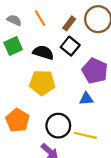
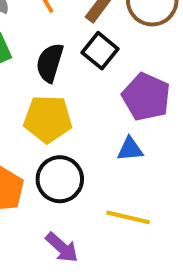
black semicircle: (43, 52) -> (50, 63), turned -90
black circle: (58, 126) -> (60, 179), moved

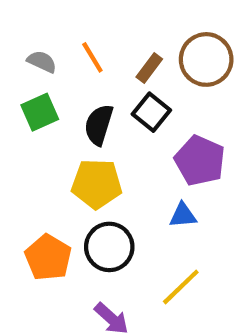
yellow line: (128, 217) -> (181, 287), turned -57

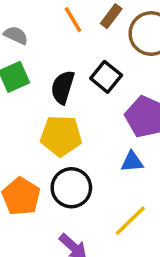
orange line: (92, 57) -> (73, 20), moved
brown rectangle: (149, 68) -> (111, 16), moved

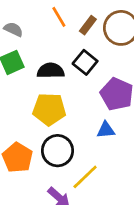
brown rectangle: (111, 16) -> (88, 25), moved
black semicircle: (63, 87) -> (51, 71), turned 72
yellow line: (130, 221) -> (85, 177), moved

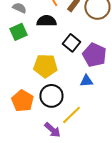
black square: (85, 62) -> (71, 43), moved
black semicircle: (51, 71) -> (46, 21), moved

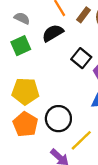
black semicircle: (46, 21) -> (53, 33), turned -30
yellow pentagon: (45, 66) -> (25, 91), moved

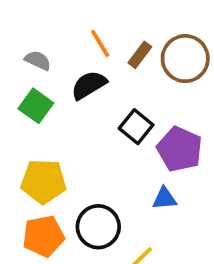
green square: (21, 46) -> (36, 106), turned -30
orange pentagon: (25, 124) -> (43, 236), turned 30

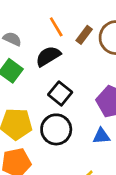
black square: (136, 127) -> (60, 93), moved
black circle: (98, 227) -> (56, 129), moved

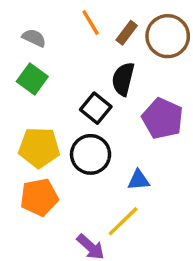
black semicircle: (48, 56) -> (123, 79), moved, turned -45
blue triangle: (101, 136) -> (139, 180), moved

